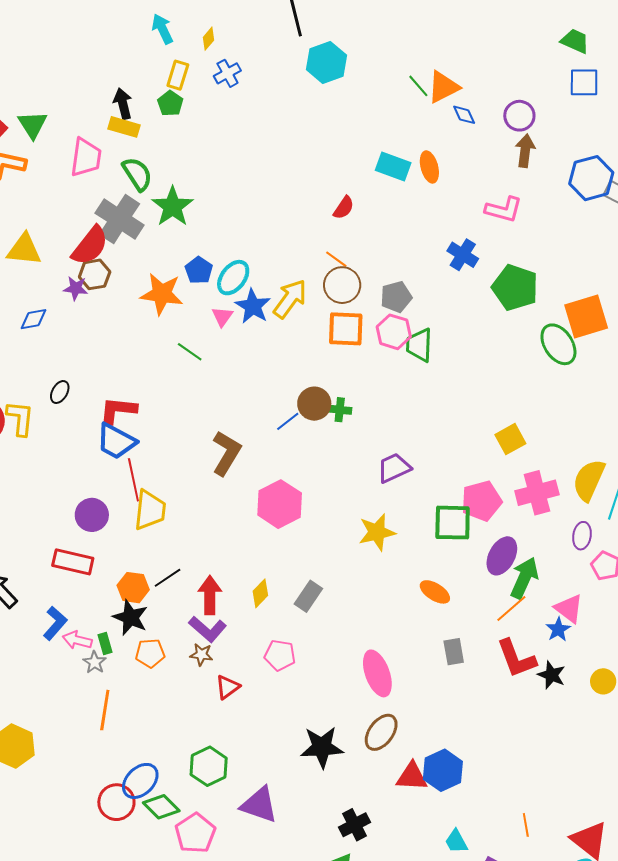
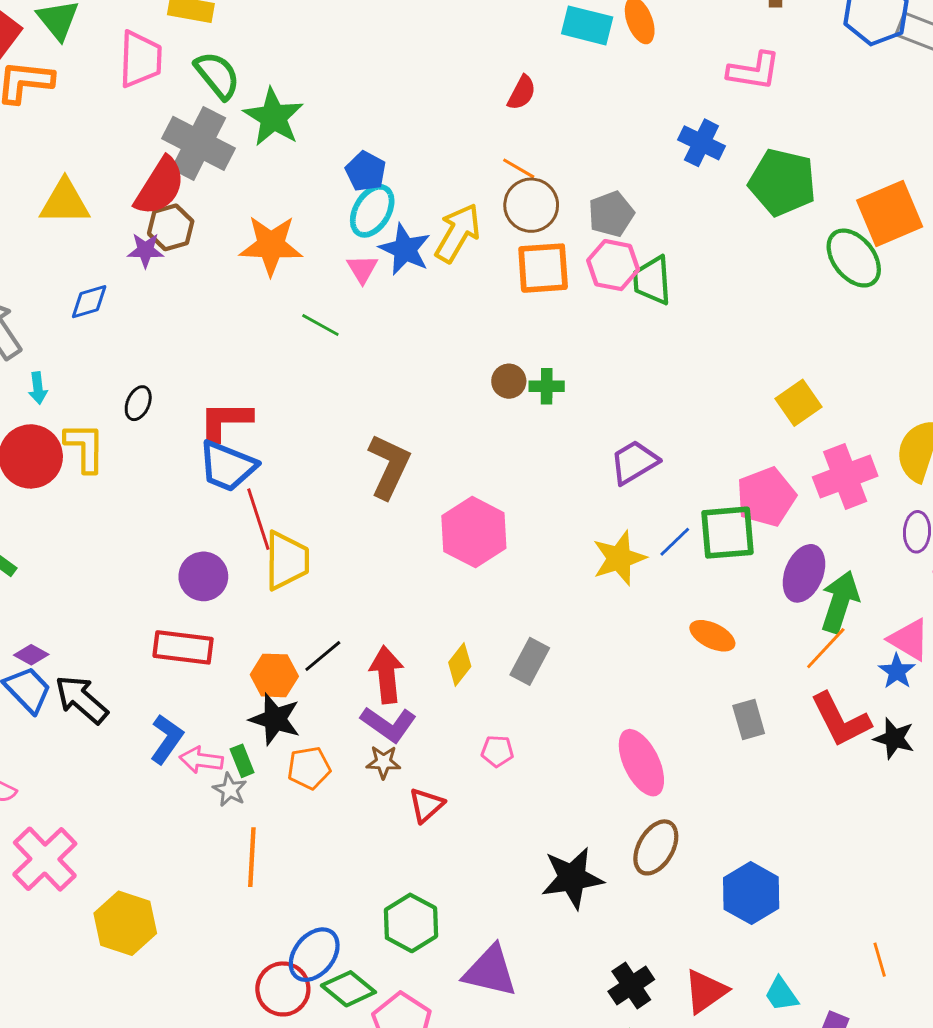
blue pentagon: (199, 270) -> (366, 171), moved
brown circle: (314, 404) -> (509, 381), size x0.7
blue line: (288, 421) -> (675, 542), moved
pink pentagon: (280, 655) -> (497, 751), size x0.7
red triangle: (412, 776) -> (706, 991), moved, turned -32

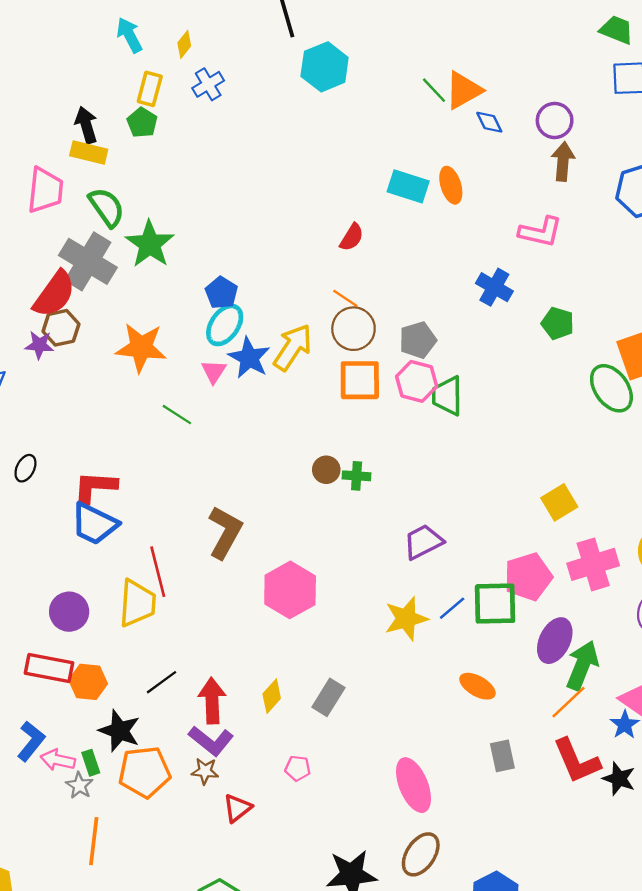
green pentagon: (782, 182) -> (558, 323), size x0.6
red line: (258, 519) -> (158, 572), moved
orange hexagon: (274, 675) -> (88, 682), moved
orange pentagon: (309, 768) -> (144, 772), size x1.5

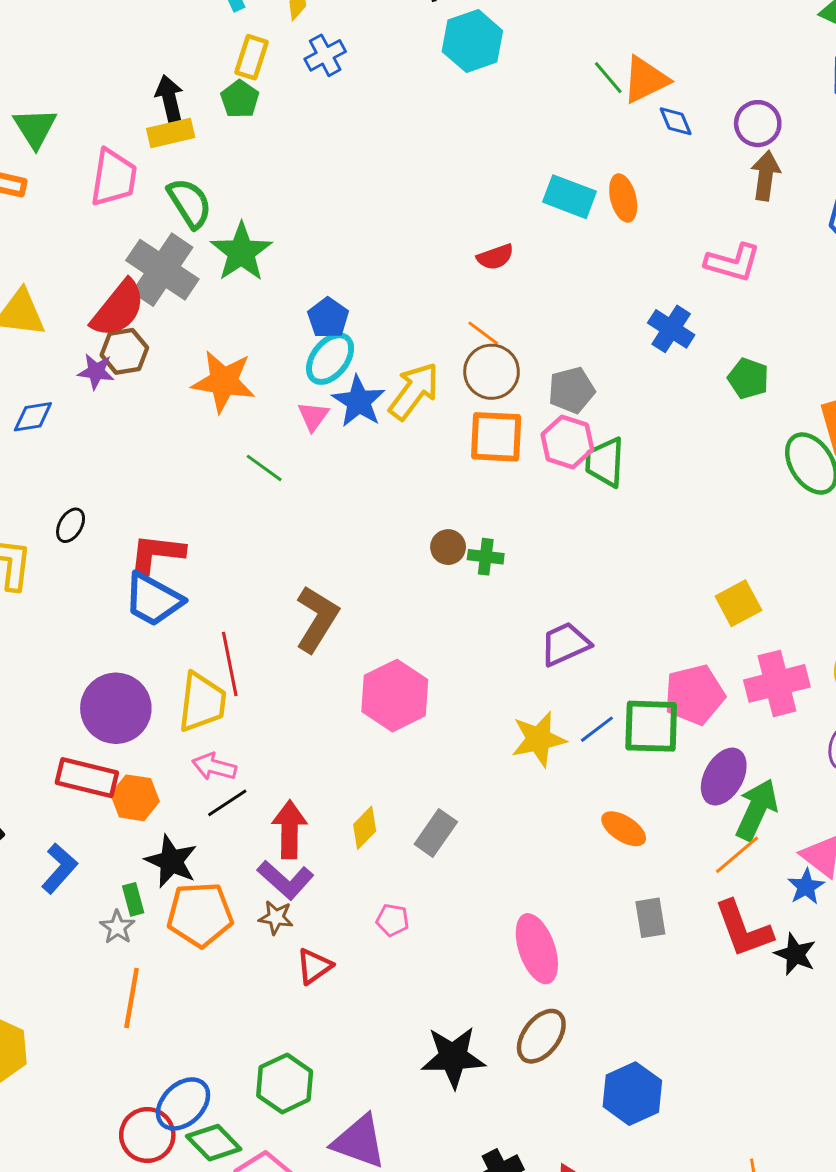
yellow rectangle: (89, 152) -> (171, 133), turned -30
red semicircle: (352, 237) -> (495, 257), turned 36
purple circle: (69, 612) -> (116, 708), size x1.4
pink arrow: (58, 760) -> (214, 767), moved

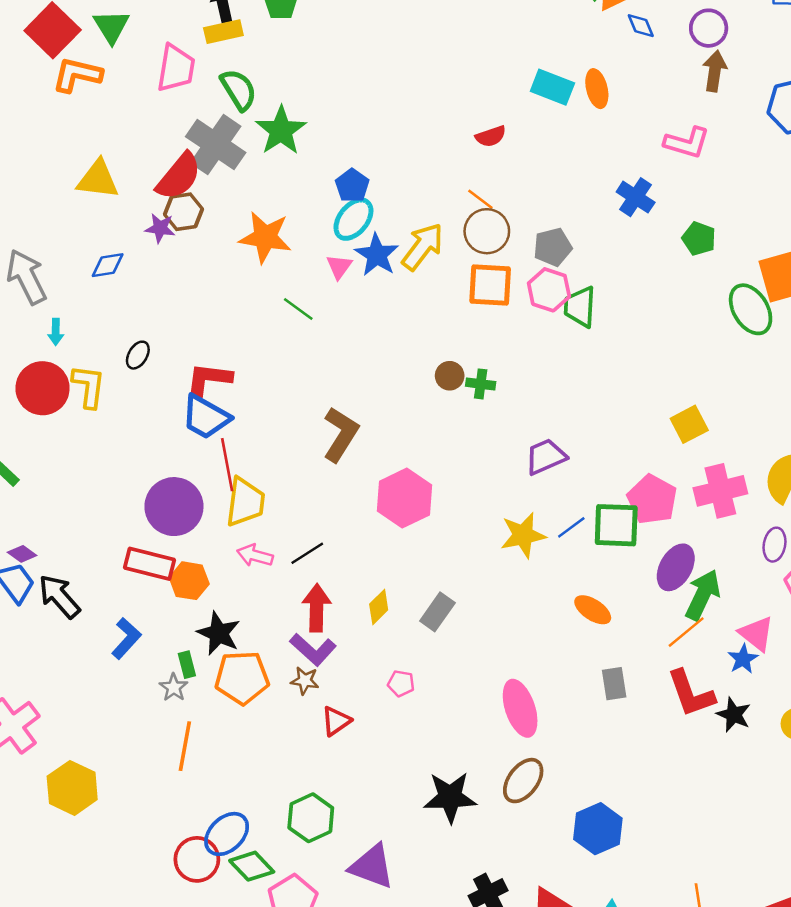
red line: (230, 664) -> (227, 465), moved
pink pentagon: (694, 695) -> (652, 499), turned -30
black line: (227, 803) -> (307, 553), moved

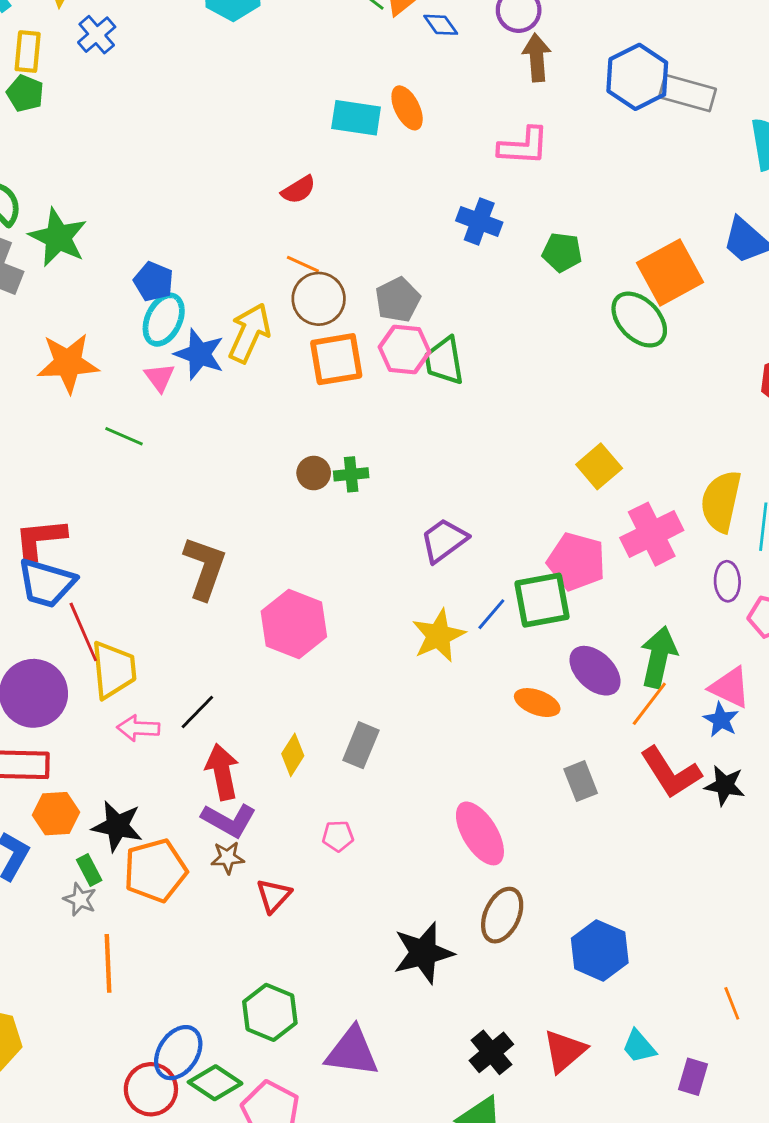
purple ellipse: (676, 567) -> (595, 671), moved, turned -63
orange hexagon: (189, 581) -> (56, 814), moved

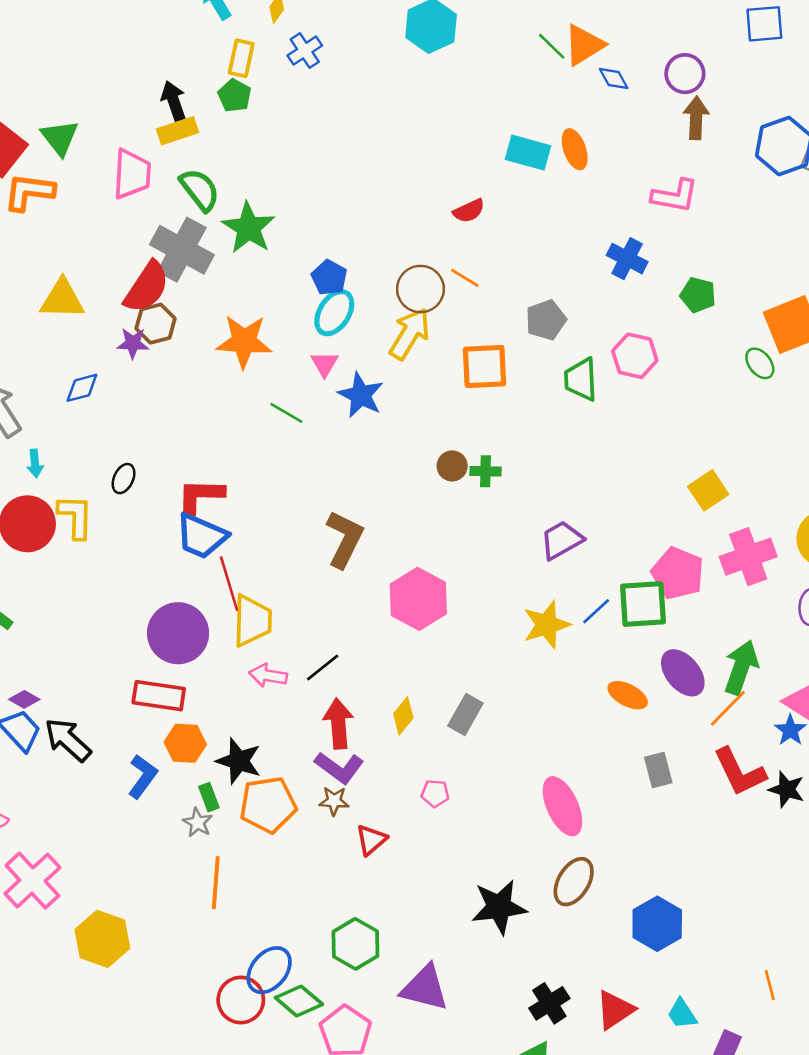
brown circle: (319, 299) -> (420, 289), moved
green ellipse: (639, 320) -> (760, 363), size x0.6
pink hexagon: (404, 349) -> (635, 356), moved
blue star: (199, 354) -> (361, 395), moved

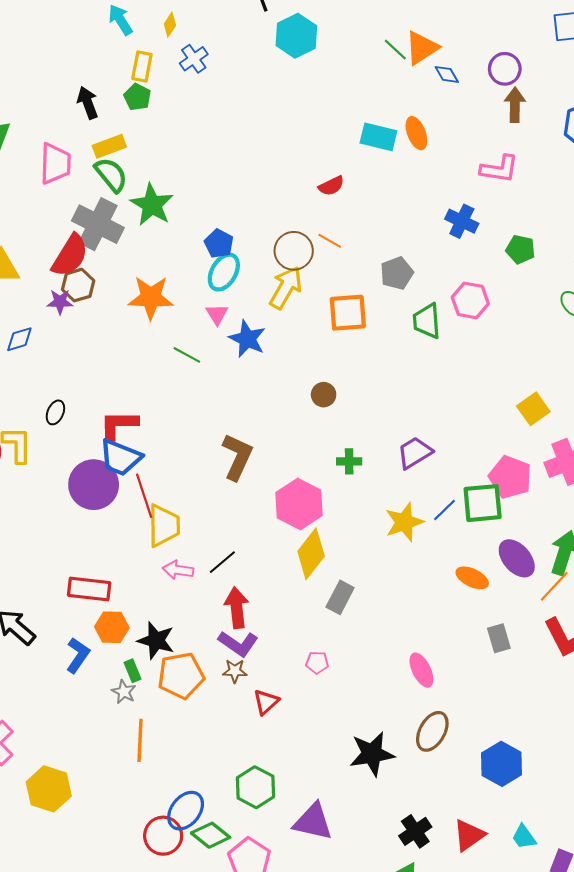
yellow rectangle: (178, 131) -> (109, 146), moved
green cross: (486, 471) -> (349, 461), moved
purple circle: (178, 633) -> (94, 485), moved
yellow diamond: (403, 716) -> (311, 554), moved, size x1.6
pink ellipse: (562, 806) -> (421, 670), size x0.7

